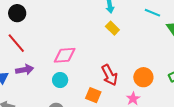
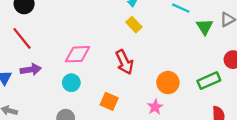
red arrow: (109, 75) -> (124, 62), moved

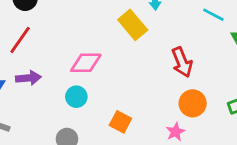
yellow rectangle: (134, 25) -> (133, 25), moved, size x1.5
red line: (22, 38) -> (20, 40), turned 70
red arrow: (124, 62) -> (182, 62), moved

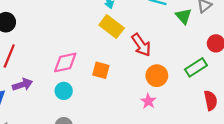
yellow rectangle: (133, 25) -> (112, 26), moved
orange square: (120, 122) -> (101, 70), moved

